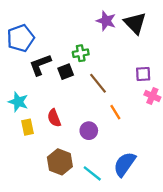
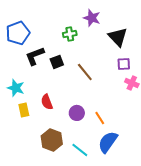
black triangle: (135, 23) -> (118, 37), moved
green cross: (81, 53) -> (70, 34), moved
orange line: (115, 112) -> (100, 118), moved

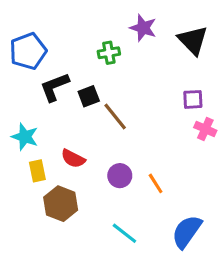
black triangle: (118, 37) -> (193, 40), moved
brown line: (85, 72) -> (115, 117), moved
red semicircle: (47, 102) -> (73, 159), turned -42
brown hexagon: (52, 140) -> (61, 204), moved
blue semicircle: (108, 142) -> (187, 232), moved

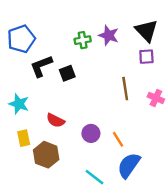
purple star: (143, 28) -> (109, 35), moved
purple square: (193, 99) -> (146, 57), moved
brown line: (115, 117) -> (125, 89), moved, turned 30
yellow rectangle: (37, 171) -> (24, 138), moved
blue semicircle: (187, 232) -> (129, 165), moved

